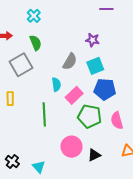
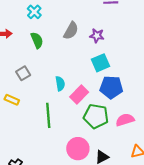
gray semicircle: (70, 62) -> (71, 31), moved
gray square: (21, 65) -> (23, 73), moved, size x0.6
yellow rectangle: (10, 99) -> (12, 100), turned -64
pink semicircle: (117, 121) -> (125, 120), turned 90

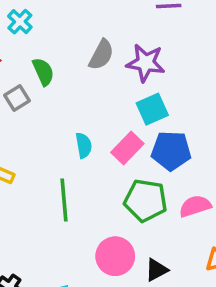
cyan cross: (34, 12) -> (20, 22), moved
purple star: (97, 36) -> (146, 63), size x1.5
gray square: (23, 73) -> (17, 98), moved
pink rectangle: (79, 94) -> (127, 148), moved

